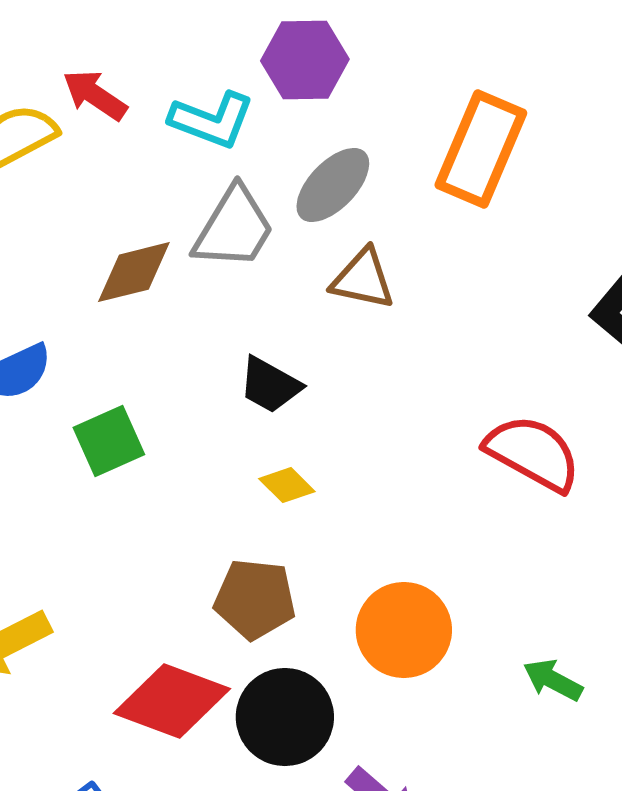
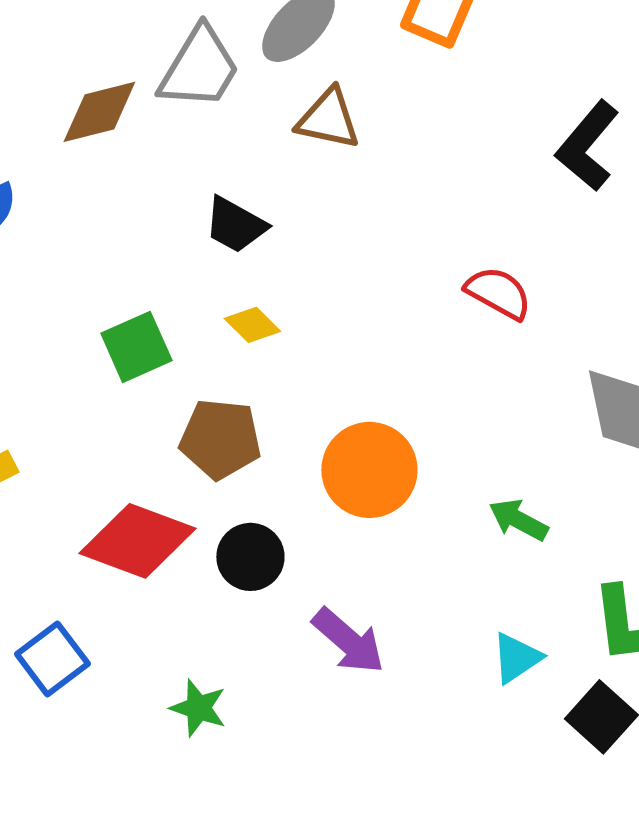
green square: (109, 441) -> (136, 347), moved
red semicircle: (533, 453) -> (498, 293), size x0.7
black circle: (285, 717) -> (250, 557), size x0.7

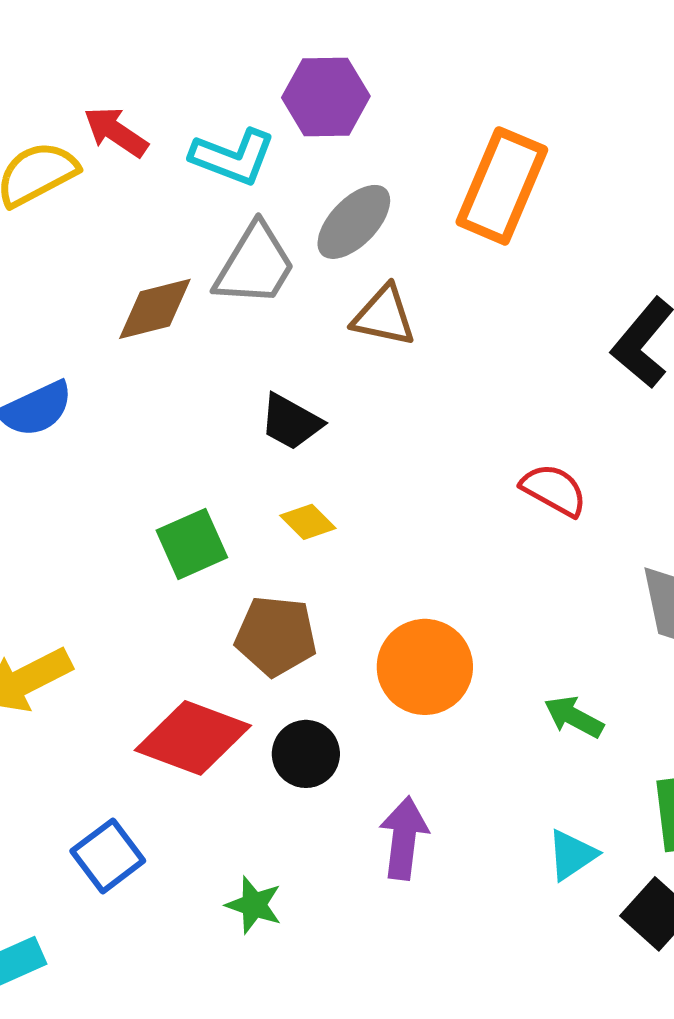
purple arrow: (348, 641) -> (404, 838), turned -124

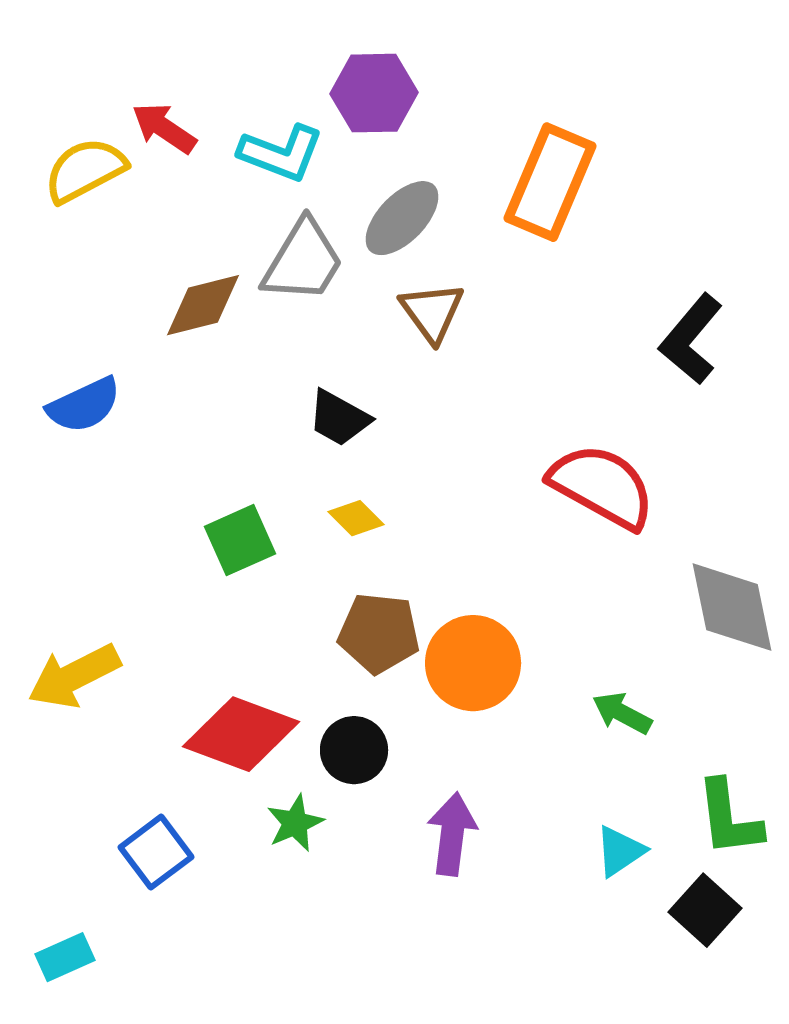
brown triangle: (384, 316) -> (432, 312), turned 42
red semicircle: (554, 490) -> (602, 486), size x1.6
brown pentagon: (276, 636) -> (379, 633), moved
green star: (254, 905) -> (295, 823), moved, turned 30

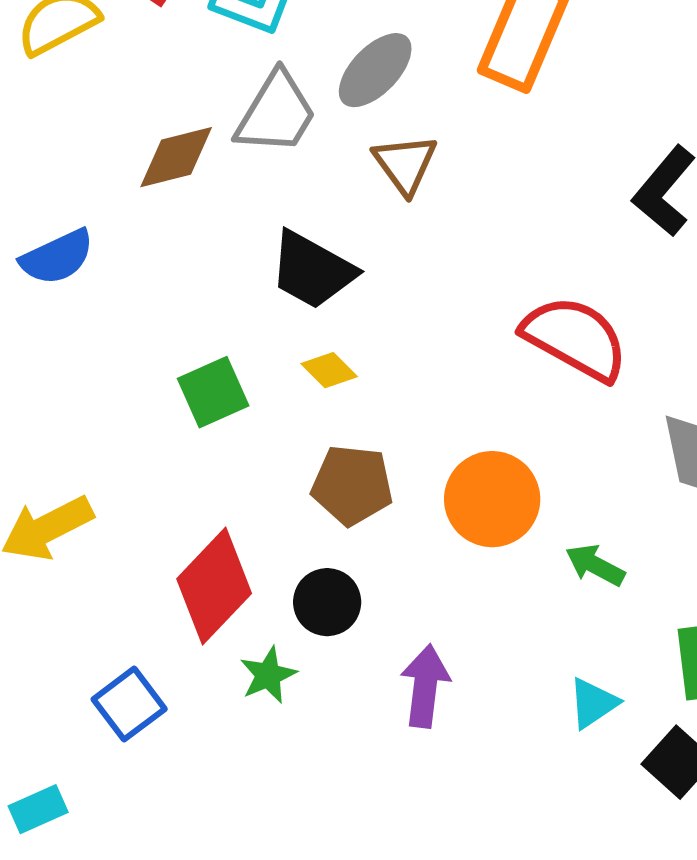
black trapezoid: (339, 418) -> (312, 270), size x1.4
orange circle: (473, 663) -> (492, 499), moved
red diamond: (241, 734) -> (214, 586), turned -67

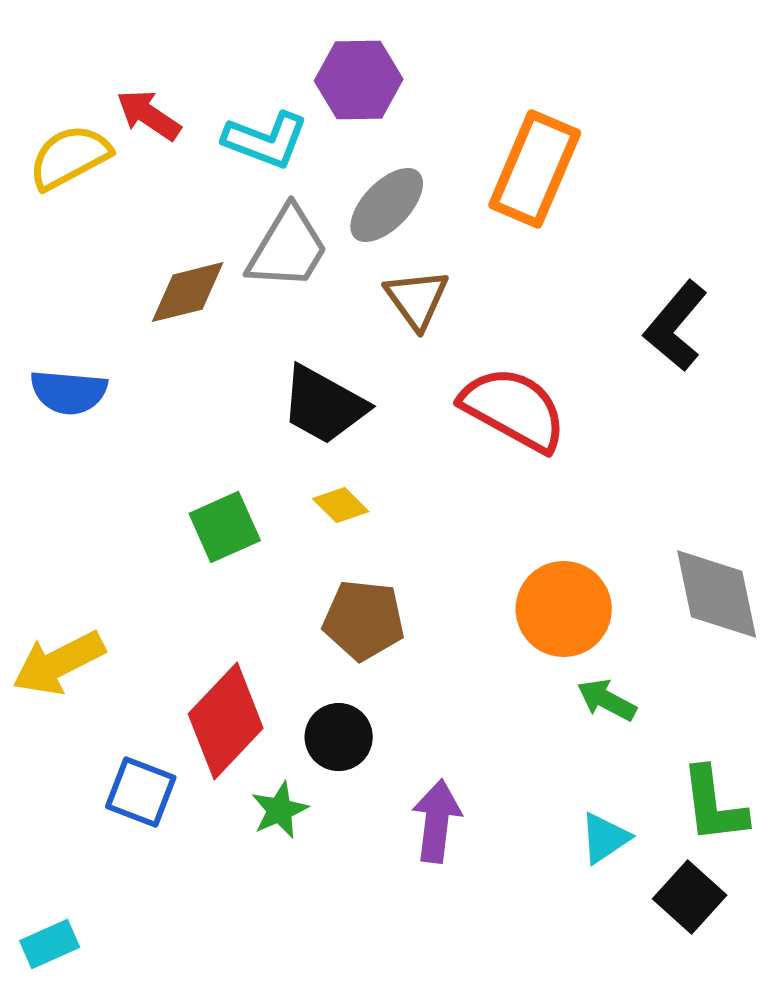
blue semicircle: (57, 257) -> (69, 392), turned 30
red semicircle: (575, 338) -> (514, 409), moved
orange circle: (492, 499) -> (564, 609), moved
blue square: (129, 704) -> (141, 792), moved, turned -32

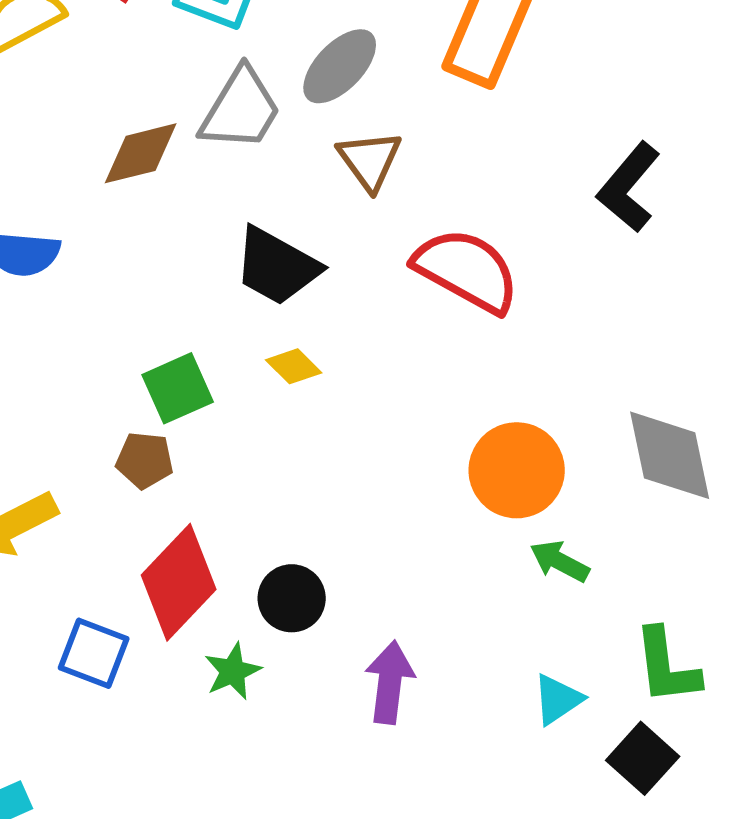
brown pentagon: (364, 620) -> (145, 460), moved, size x0.7

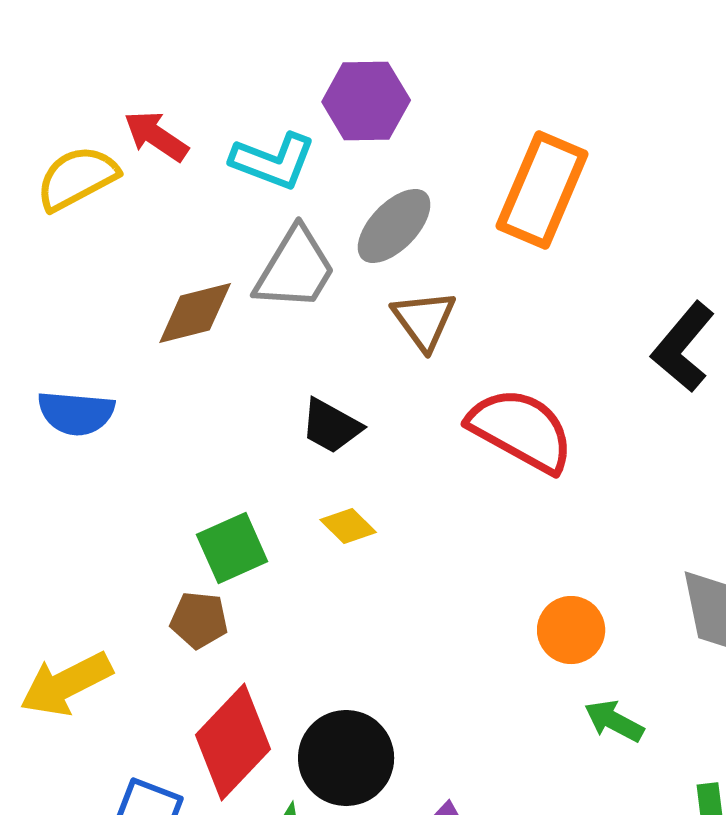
black trapezoid: (277, 266) -> (331, 426), size x0.7
orange circle: (517, 470) -> (571, 630), size x0.7
black circle: (292, 598) -> (346, 758), size x1.4

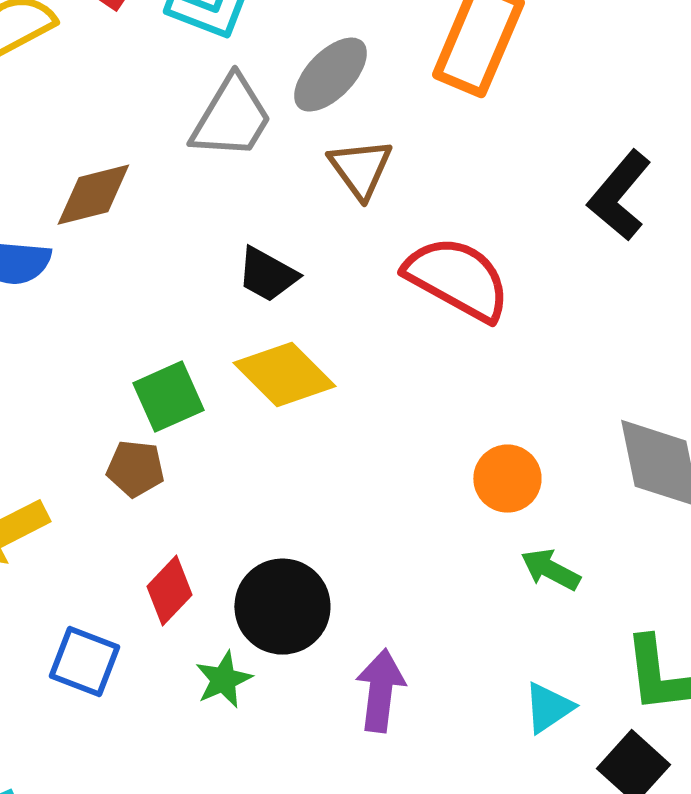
brown diamond: (195, 313) -> (93, 195), moved
yellow diamond: (348, 526) -> (284, 375), size x1.8
red diamond: (233, 742) -> (169, 591), size x0.6

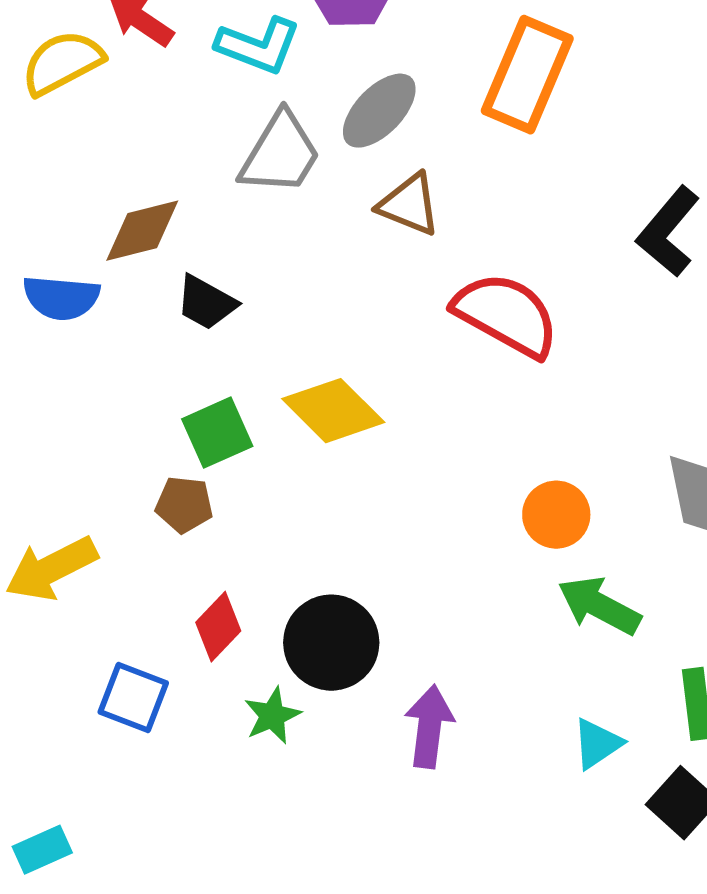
brown triangle: (360, 169) -> (409, 205), turned -32
black trapezoid: (267, 275) -> (206, 303), moved
green arrow: (550, 570) -> (599, 606), size x1.4

